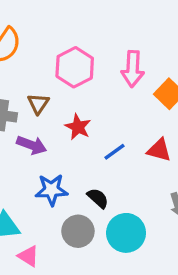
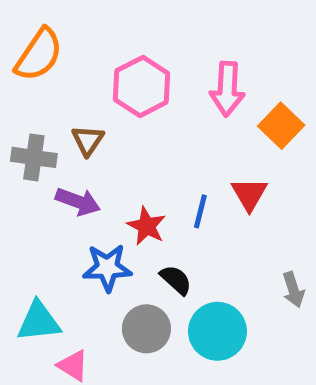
red star: (78, 127) -> (146, 226), moved
red triangle: (159, 150) -> (249, 194), moved, turned 45
blue line: (114, 152) -> (200, 211), turned -40

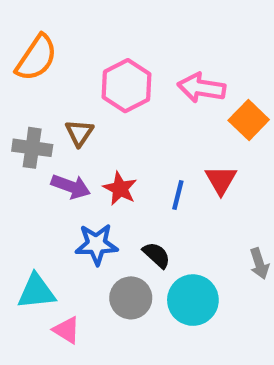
pink arrow: (227, 89) -> (202, 88), turned 96
red star: (146, 226) -> (120, 189), moved

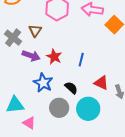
gray cross: (32, 148) -> (13, 38), turned 30
red triangle: (221, 180) -> (101, 83), moved, turned -35
blue star: (96, 244) -> (43, 83), turned 30

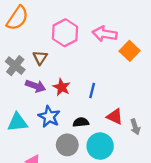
black semicircle: (71, 88) -> (81, 122), turned -48
cyan triangle: (15, 105) -> (17, 122), moved

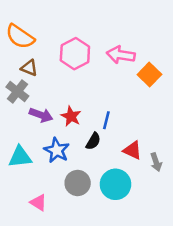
orange semicircle: (17, 18) -> (20, 37), turned 90
brown triangle: (40, 58) -> (29, 68), moved, turned -42
black semicircle: (81, 122) -> (93, 141), moved, turned 126

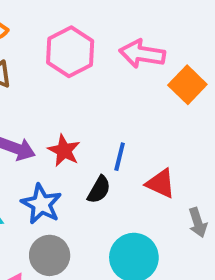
red triangle: (132, 150) -> (161, 183), moved
gray circle: (78, 183) -> (50, 255), moved

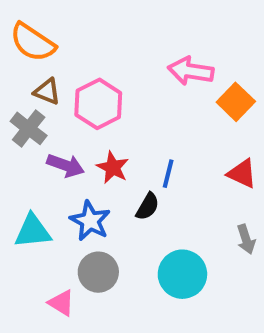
pink hexagon: (70, 52) -> (98, 104), moved
red triangle: (161, 183) -> (242, 174), moved

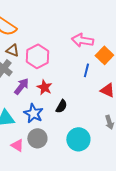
purple arrow: (65, 165) -> (21, 86), turned -72
blue line: (168, 174) -> (86, 70), moved
pink triangle: (61, 303) -> (17, 145), moved

